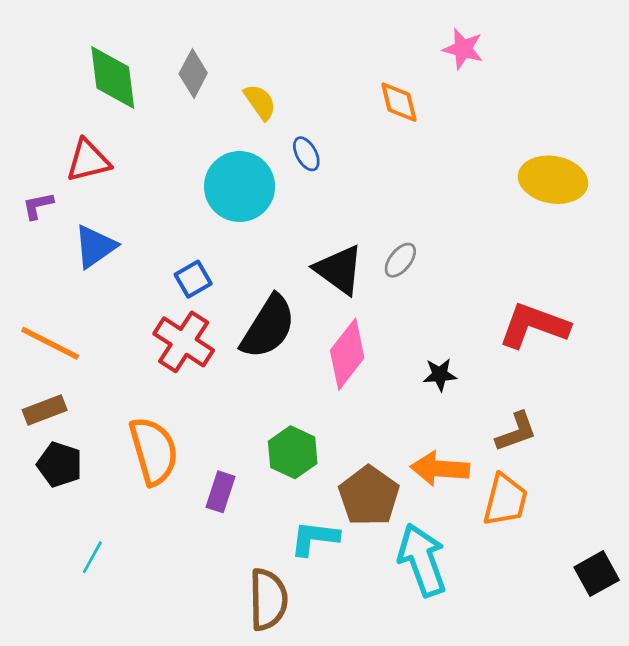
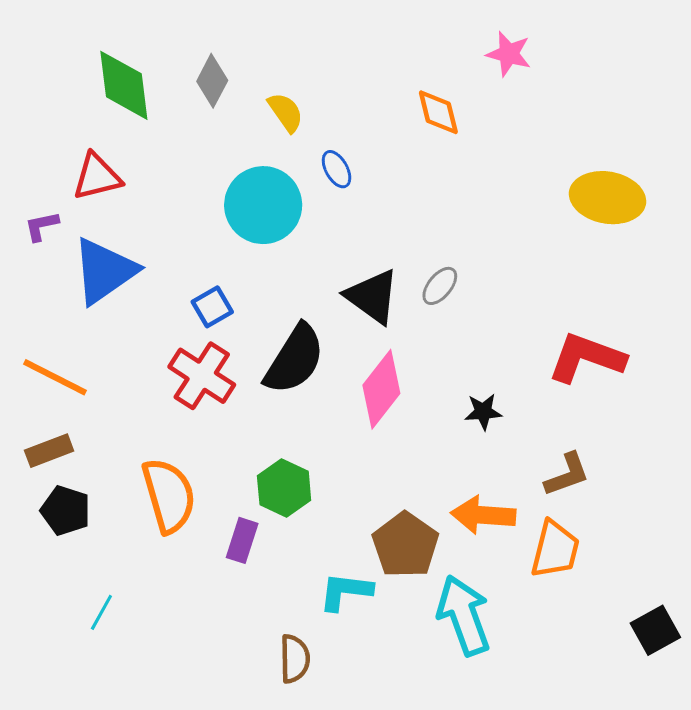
blue triangle: (95, 247) -> (104, 271), size x1.4
green hexagon: (293, 452) -> (284, 488), moved
brown semicircle: (268, 599) -> (295, 659), size x0.7

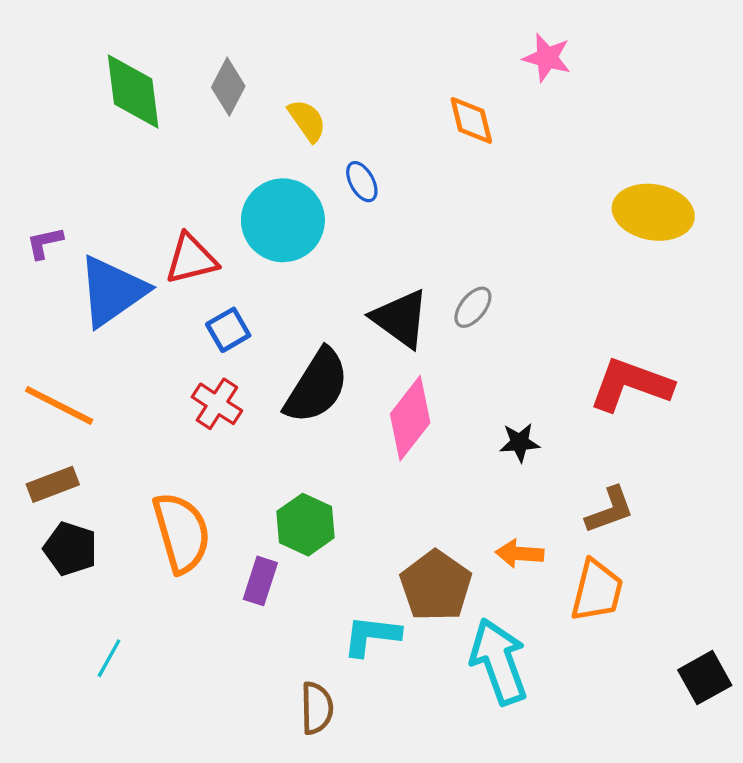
red triangle: (97, 177) -> (191, 259), moved
red cross: (202, 376) -> (217, 404), size x0.7
orange arrow: (483, 515) -> (520, 554), size x0.7

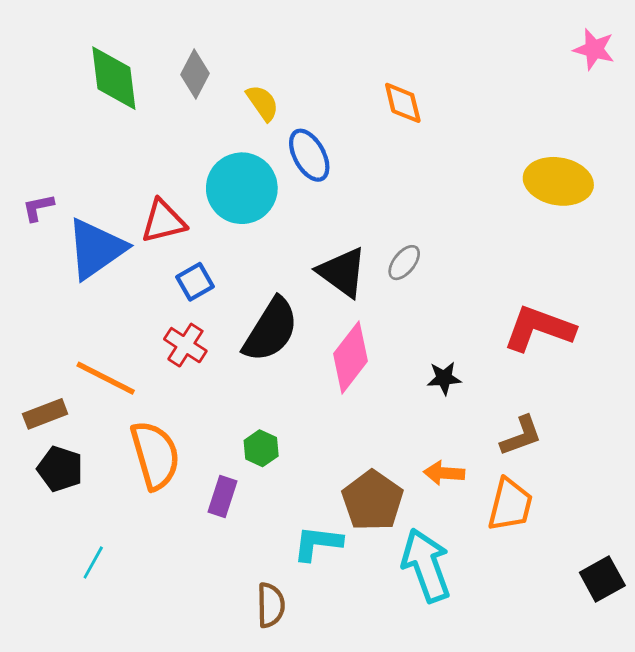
pink star: (547, 58) -> (594, 49), moved
blue ellipse: (362, 182) -> (309, 155), size x1.5
orange line: (59, 405) -> (106, 378), moved
green hexagon: (305, 525) -> (261, 448), size x0.7

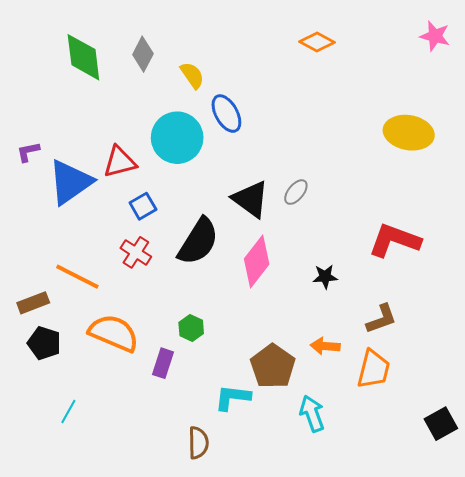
orange diamond: (403, 103) -> (317, 42), moved, turned -48
orange semicircle: (155, 455) -> (114, 333), turned -51
cyan arrow: (426, 565) -> (312, 414), size x0.7

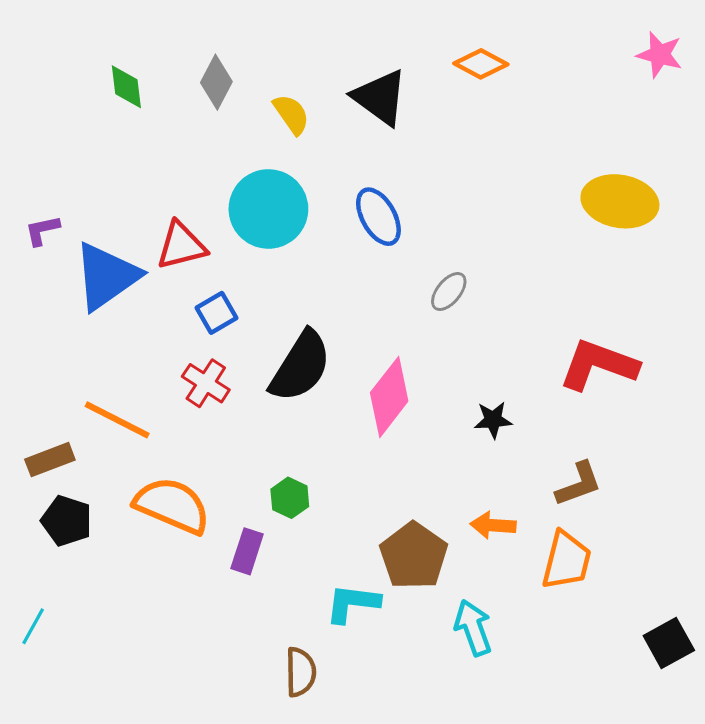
green diamond: (83, 57) -> (126, 87), size x0.6
blue ellipse: (226, 114) -> (378, 217), moved
black triangle: (251, 199) -> (380, 97), moved
cyan line: (68, 412) -> (33, 626), moved

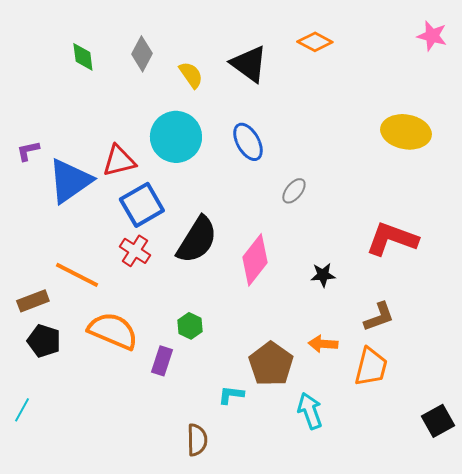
blue square: (216, 313) -> (142, 205), size x1.6
cyan L-shape: (352, 603) -> (231, 395), size x0.7

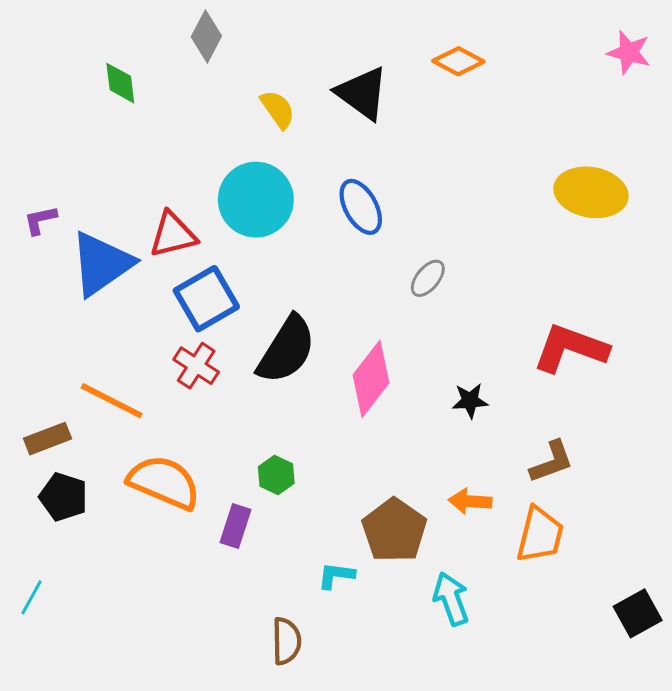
gray diamond: (142, 54) -> (206, 36), moved

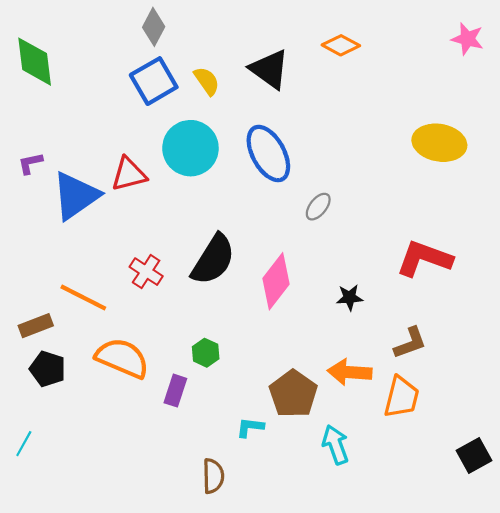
green diamond: (120, 83) -> (35, 62), moved, size x1.6
blue ellipse: (361, 207) -> (268, 154), size x1.4
blue square: (206, 299) -> (154, 81), moved
orange arrow: (470, 501) -> (350, 372), size x1.4

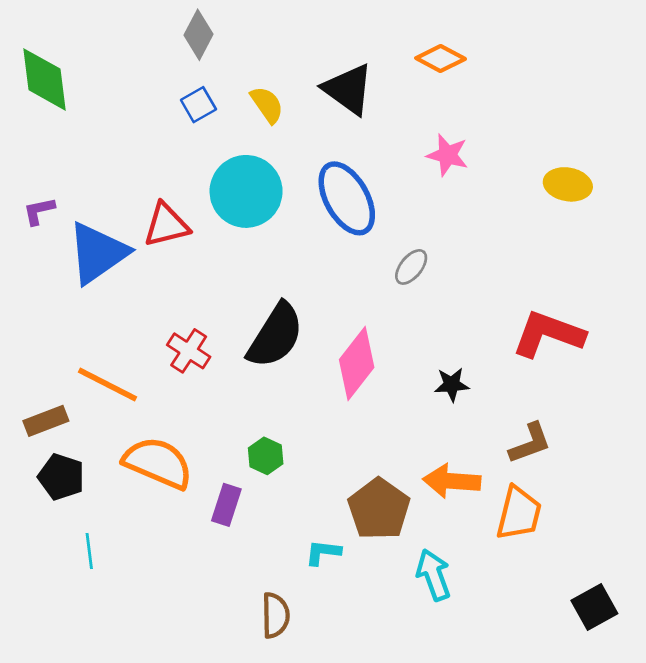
pink star: (468, 39) -> (448, 155), moved
blue square: (154, 81) -> (198, 105), size x0.6
yellow ellipse: (439, 143) -> (568, 184), size x0.7
cyan line: (24, 444) -> (89, 551), moved, turned -36
black square: (474, 455) -> (594, 607), moved

